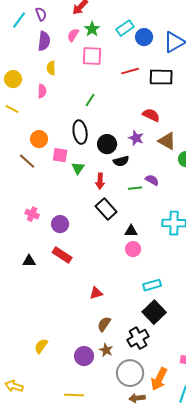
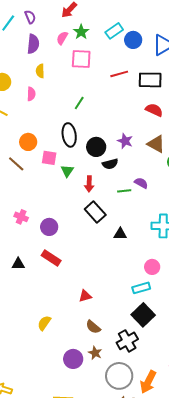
red semicircle: (151, 115) -> (154, 110), moved
pink circle: (133, 249) -> (152, 267), moved
brown semicircle: (104, 324) -> (93, 327), turned -84
yellow semicircle: (41, 346) -> (44, 323), moved

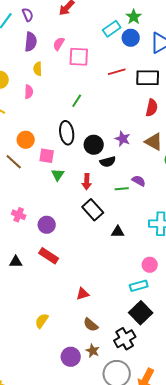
green star: (81, 32) -> (134, 17), moved
pink semicircle: (62, 38) -> (59, 44), moved
red semicircle: (154, 110) -> (152, 108), turned 78
green triangle: (67, 171) -> (58, 175), moved

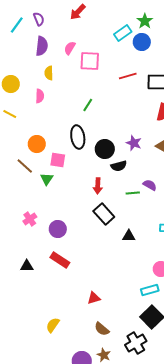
green triangle: (58, 175) -> (47, 179), moved
pink cross: (19, 215) -> (30, 219), turned 32

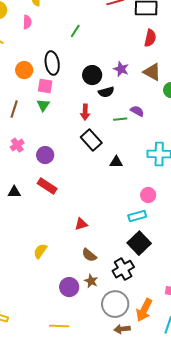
black ellipse: (78, 137) -> (52, 63), moved
brown line: (25, 166) -> (14, 109), moved, turned 66
green triangle: (47, 179) -> (43, 105), moved

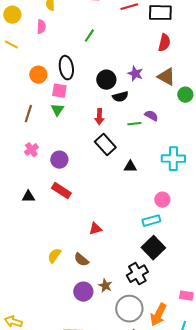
brown semicircle: (89, 255) -> (81, 260), moved

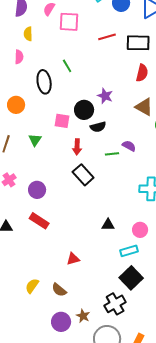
green line: (89, 36) -> (67, 66), turned -64
black ellipse: (66, 68) -> (44, 82), moved
purple star: (135, 74) -> (105, 96), moved
pink square: (59, 91) -> (62, 121), moved
black triangle: (130, 167) -> (108, 225), moved

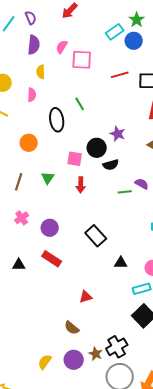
red arrow: (77, 147) -> (81, 185), moved
black rectangle: (83, 175) -> (96, 236), moved
yellow semicircle: (32, 286) -> (45, 362), moved
black cross: (115, 304) -> (117, 347), moved

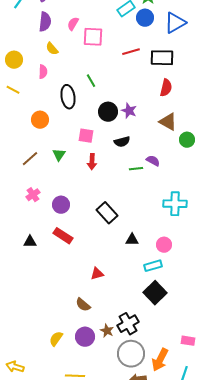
yellow semicircle: (41, 72) -> (52, 49), turned -40
black circle: (97, 148) -> (108, 112), moved
brown line: (19, 182) -> (30, 159), turned 30

